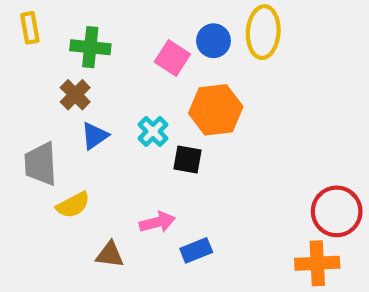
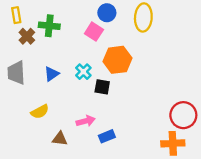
blue circle: (213, 41) -> (107, 13), moved
brown cross: (75, 95) -> (27, 36), moved
gray trapezoid: (41, 164) -> (16, 73), moved

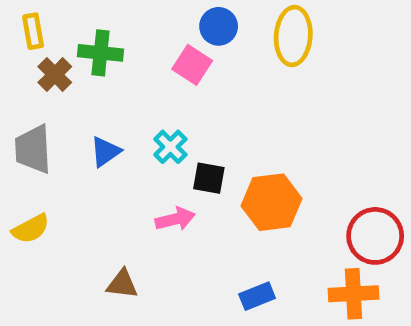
orange hexagon: (117, 60) -> (272, 202), moved
yellow semicircle: (40, 112) -> (31, 229), moved
pink arrow: (86, 121) -> (175, 219), moved
blue rectangle: (107, 136) -> (257, 296), moved

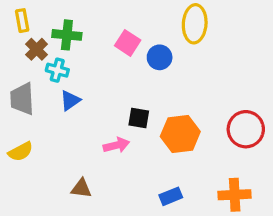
blue circle: (219, 26) -> (160, 57), moved
cyan cross: (170, 147) -> (57, 70), moved, turned -30
red circle: (375, 236) -> (246, 129), moved

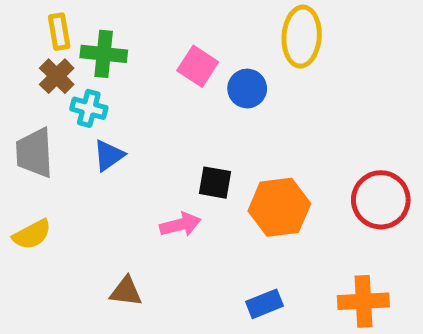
yellow rectangle: (22, 21) -> (59, 32), moved

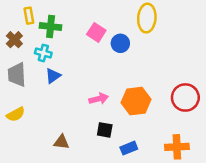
brown cross: (57, 76) -> (14, 40), moved
black square: (215, 183) -> (105, 130), moved
pink arrow: (180, 225) -> (99, 99), moved

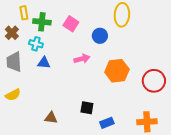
pink square: (96, 32) -> (71, 24), moved
blue triangle: (53, 76) -> (44, 63), turned 40
pink arrow: (99, 99) -> (82, 59), moved
orange hexagon: (136, 101) -> (117, 71), moved

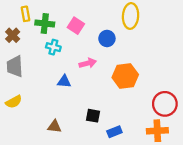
cyan cross: (36, 44) -> (53, 47), moved
blue triangle: (44, 63) -> (64, 81), moved
red circle: (154, 81) -> (165, 104), moved

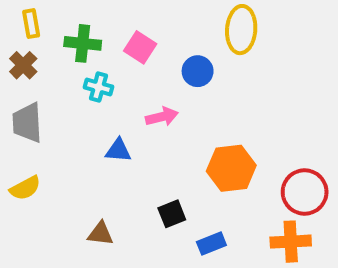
yellow rectangle: (25, 14) -> (31, 24), moved
orange hexagon: (125, 76) -> (231, 168), moved
black square: (93, 116) -> (172, 214), turned -32

